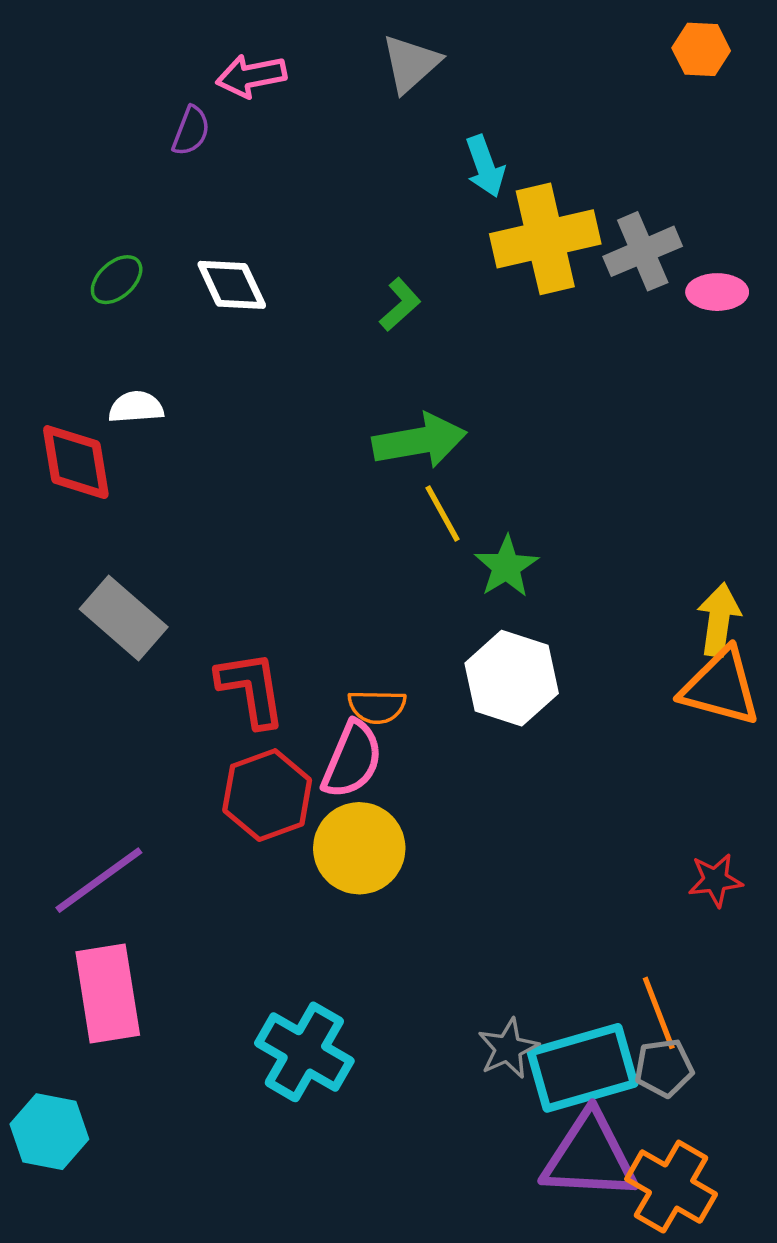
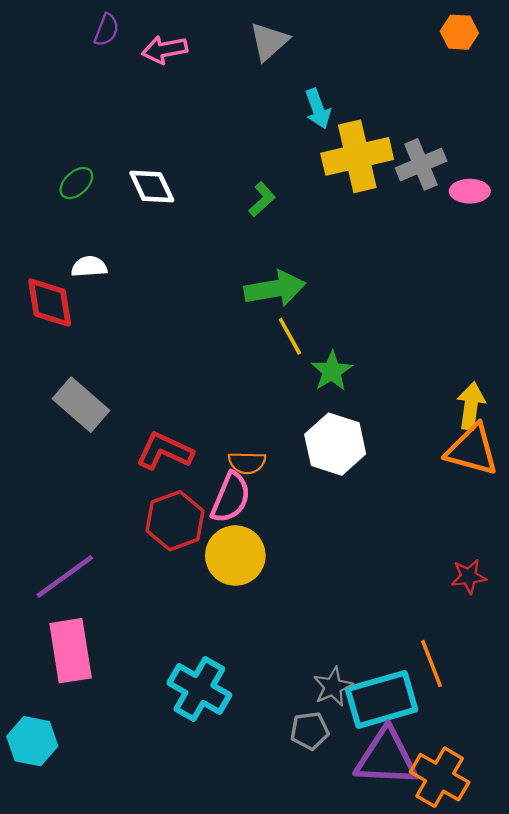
purple semicircle: (191, 131) -> (107, 30), moved
red L-shape: (251, 689) -> (165, 451), turned -56
gray pentagon: (664, 1068) -> (310, 731), moved

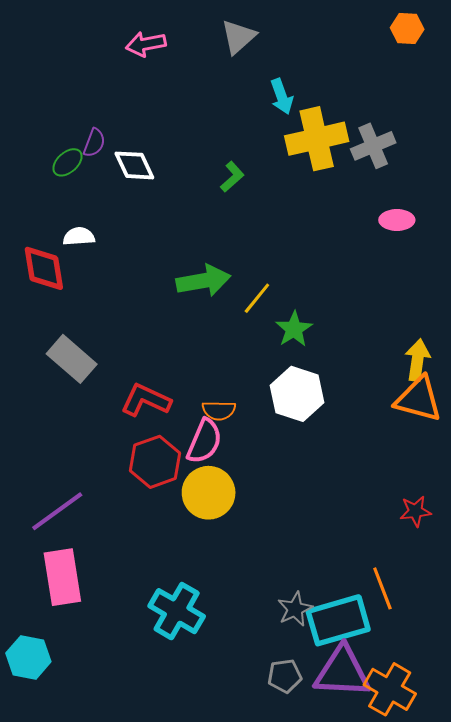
purple semicircle: (107, 30) -> (94, 143), moved
pink ellipse: (470, 191) -> (397, 220), moved
green arrow: (275, 289) -> (203, 281), moved
yellow line: (290, 336) -> (257, 298), turned 68
gray pentagon: (310, 731) -> (285, 676), moved

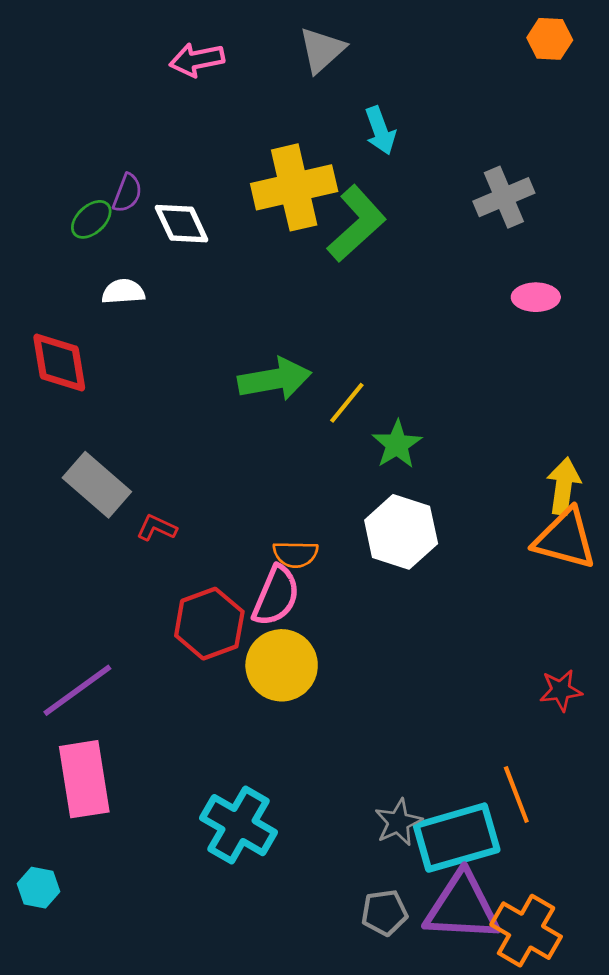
yellow cross: (317, 139) -> (294, 187), moved
green L-shape: (232, 177) -> (357, 224), moved, size x1.8
white semicircle: (79, 236) -> (123, 292), moved
red L-shape: (146, 400) -> (157, 528), moved, size x0.6
cyan hexagon: (28, 657) -> (38, 888), size x0.7

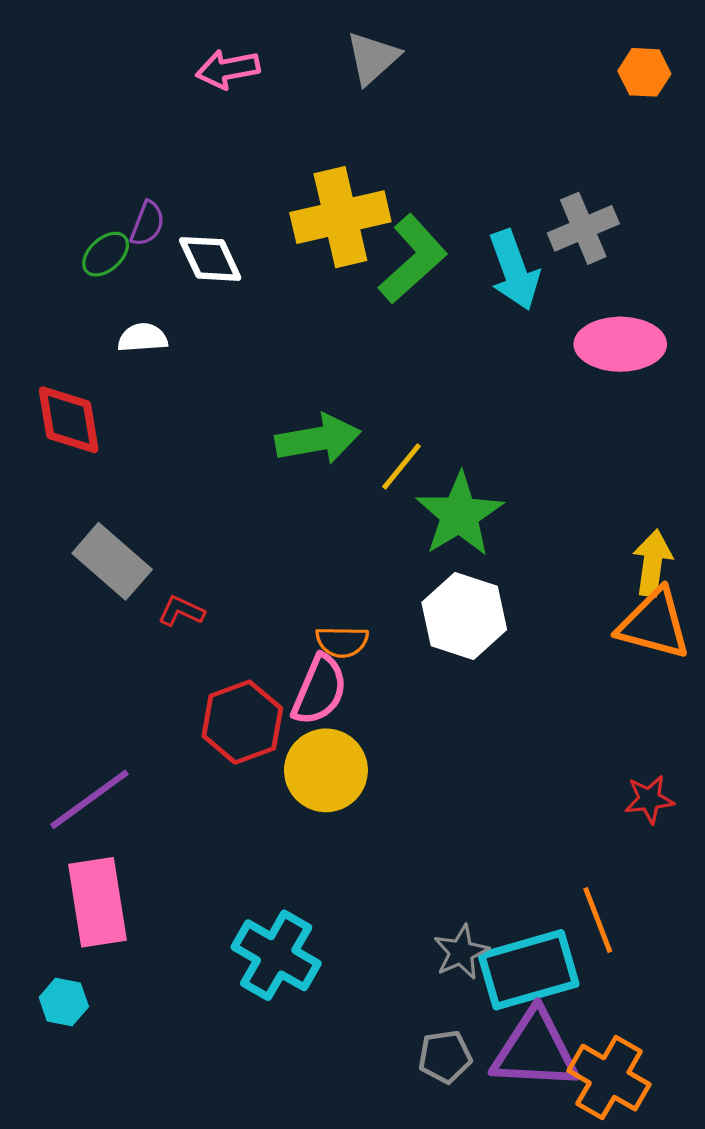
orange hexagon: (550, 39) -> (644, 72), moved
cyan arrow: (380, 131) -> (514, 270), moved, size x1.4
pink ellipse: (536, 297) -> (620, 344), size x1.6
green star: (397, 444) -> (459, 515), size x1.5
cyan hexagon: (38, 888) -> (64, 1002), moved

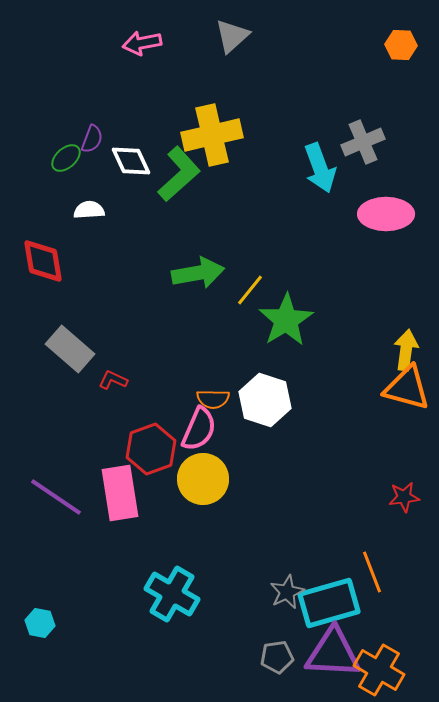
green L-shape: (413, 259) -> (179, 174), moved
white hexagon: (464, 616) -> (265, 400), moved
purple line: (90, 799) -> (56, 497), turned 70
pink rectangle: (98, 902) -> (120, 493), moved

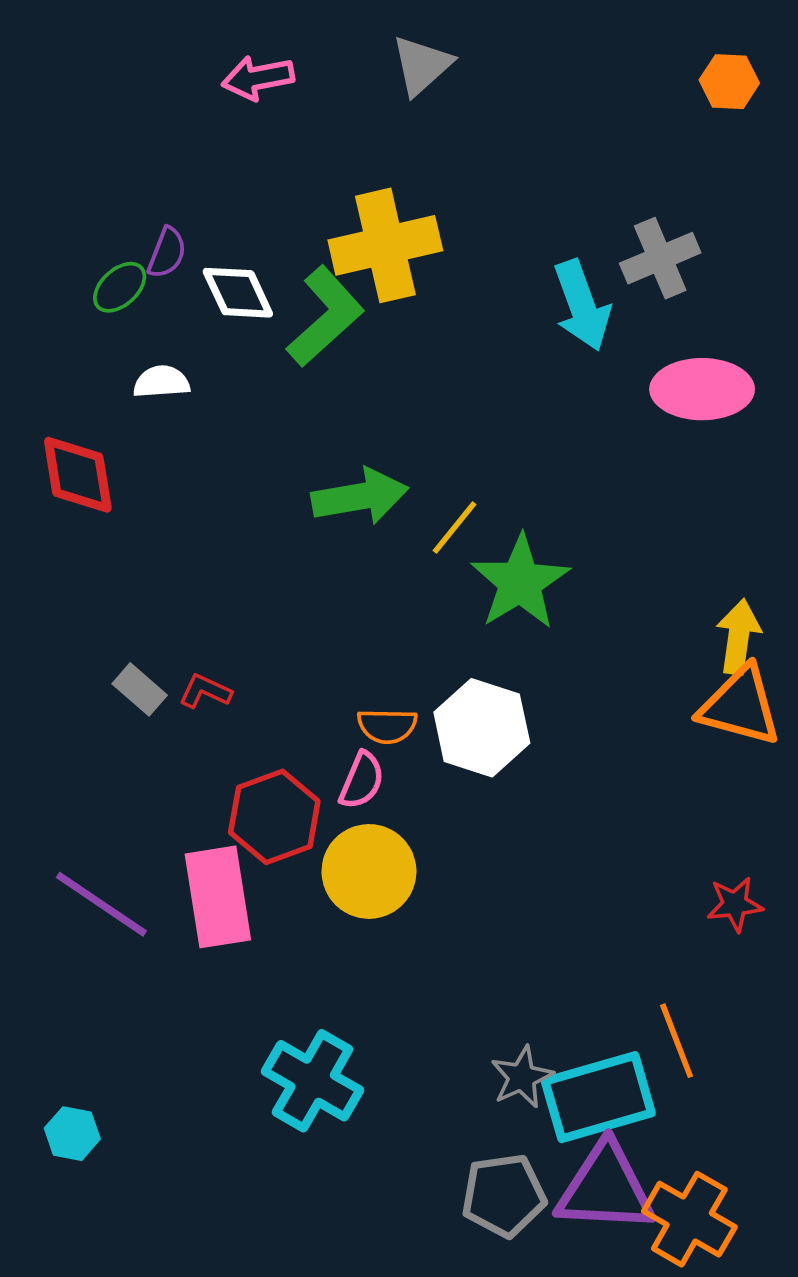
gray rectangle: (70, 349) -> (140, 689), moved, size x0.6
pink semicircle: (199, 429) -> (362, 780), size x0.7
gray pentagon: (277, 657) -> (504, 1195), size x1.4

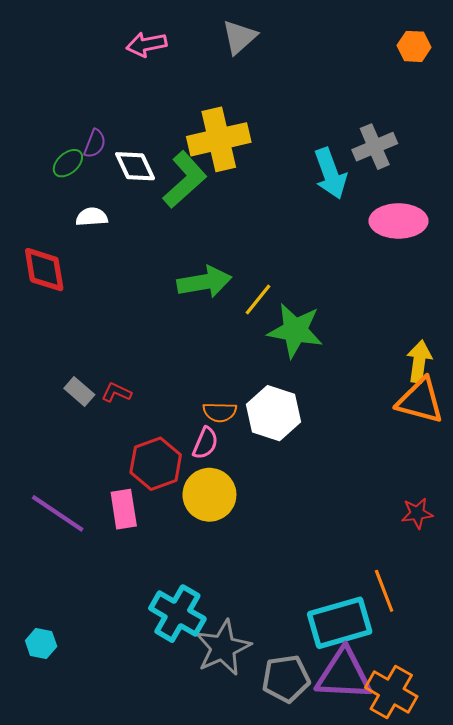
green star: (520, 582) -> (295, 330), turned -30
pink rectangle: (218, 897) -> (124, 509), size x0.7
gray star: (522, 1077) -> (223, 648), moved, size x1.6

